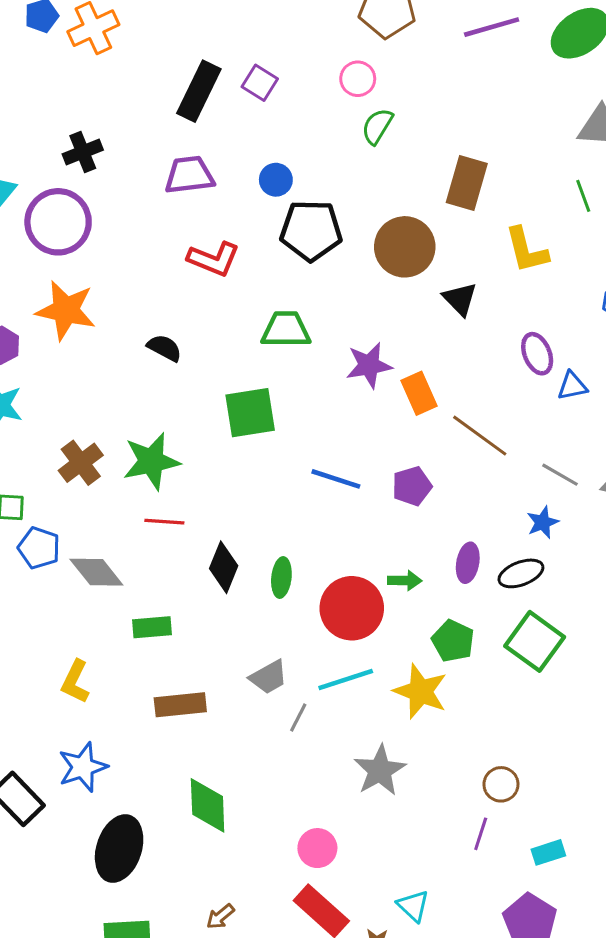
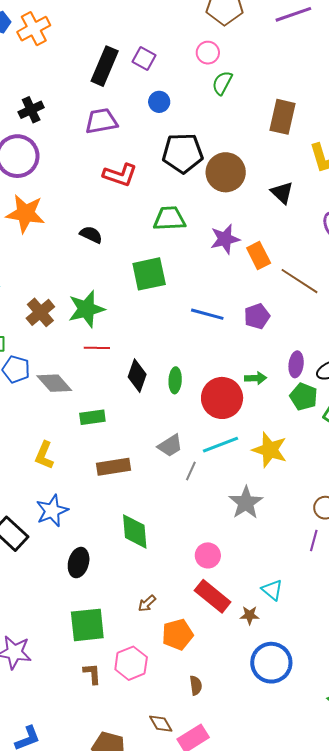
blue circle: (276, 180) -> (159, 102), moved
brown circle: (405, 247) -> (226, 172), moved
green pentagon: (453, 641) -> (304, 397), moved
black ellipse: (119, 849) -> (79, 563), size x0.7

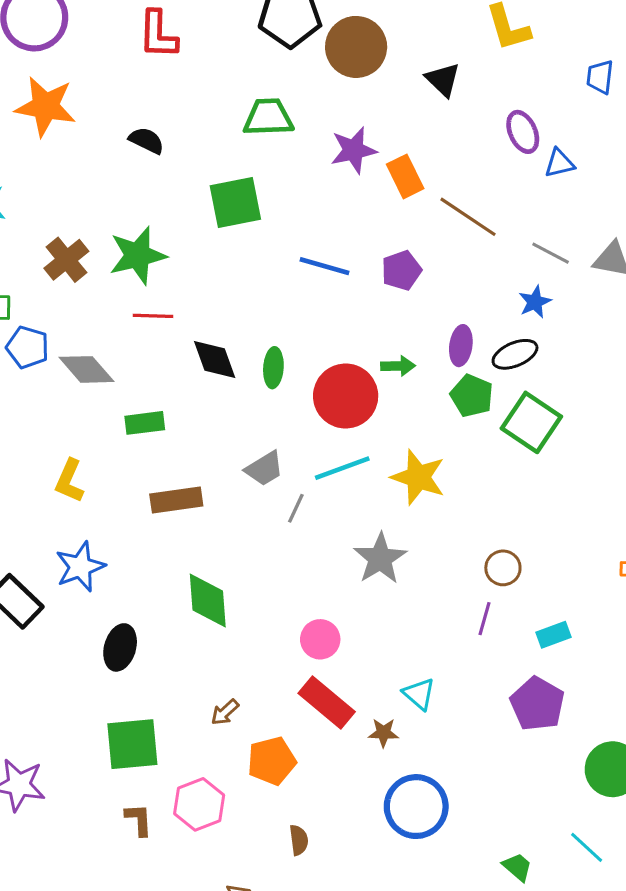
red L-shape: (120, 175) -> (158, 35), moved, turned 72
black diamond: (137, 376) -> (215, 360), turned -40

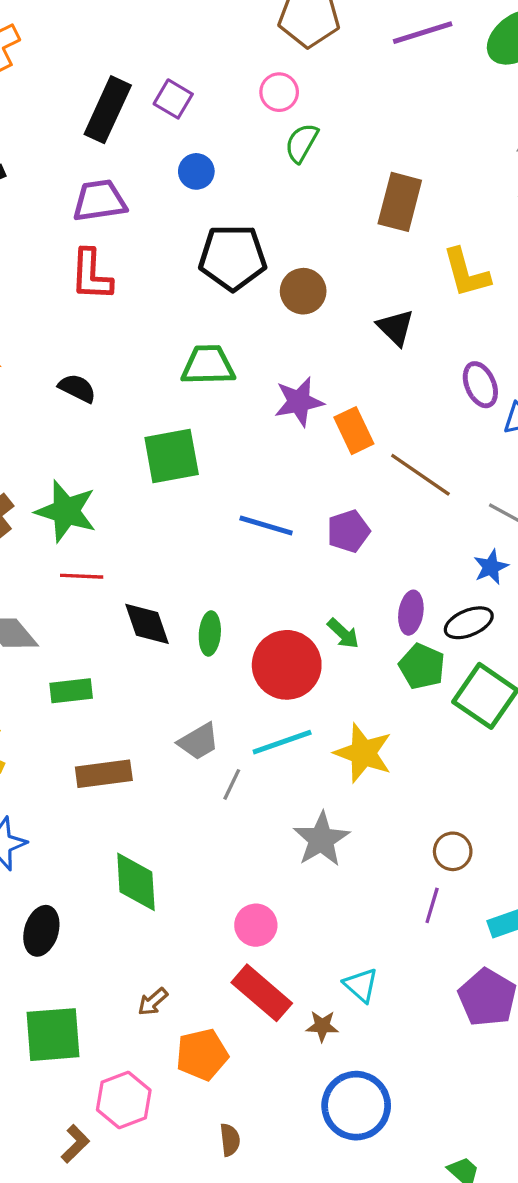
brown circle: (356, 47) -> (303, 291), size x0.7
green star: (138, 255) -> (66, 511), turned 30
green arrow: (398, 366) -> (343, 634), turned 44
brown L-shape: (139, 820) -> (75, 1144), moved, turned 48

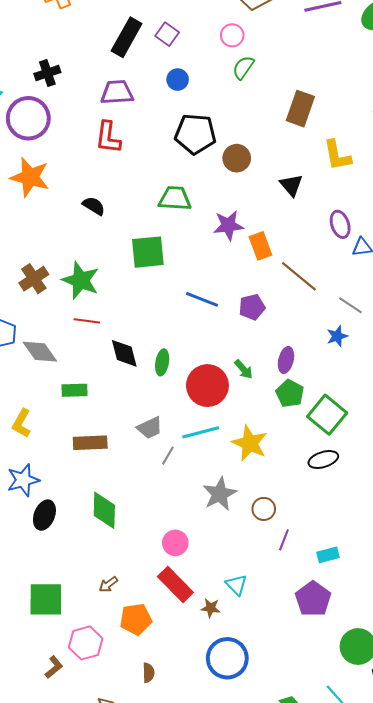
black ellipse: (469, 623) -> (323, 460), moved
brown circle: (453, 851) -> (264, 509), moved
black ellipse: (41, 931) -> (44, 515), moved

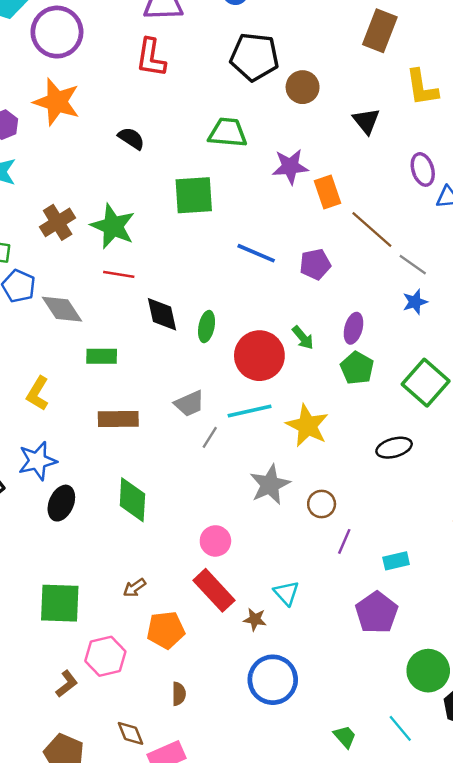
gray line: (351, 305) -> (413, 265), moved
green square: (327, 415) -> (426, 383), moved

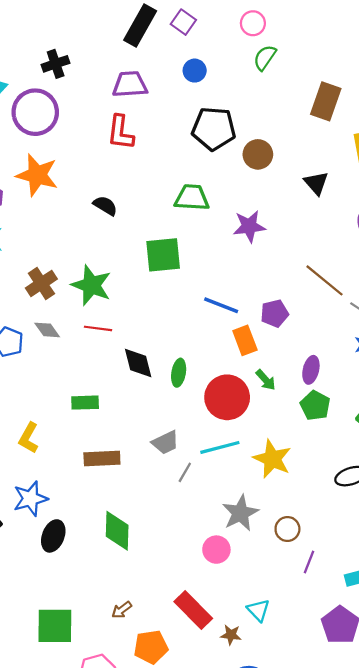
orange rectangle: (327, 192) -> (245, 340), moved
gray diamond: (62, 309) -> (47, 330), moved, size x0.7
pink circle: (215, 541) -> (216, 550), moved

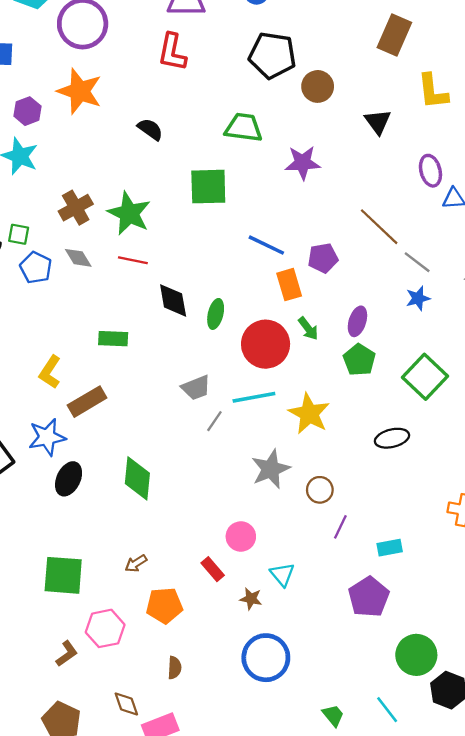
brown rectangle: (102, 459) -> (87, 402), moved, turned -32
pink circle: (216, 550) -> (241, 537), moved
red rectangle: (193, 610) -> (213, 569), size x0.6

